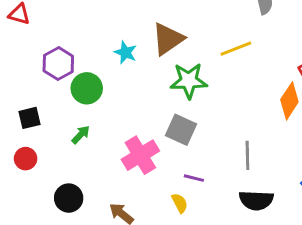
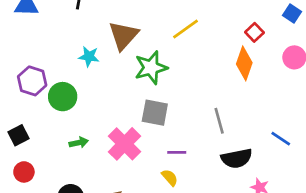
green arrow: (81, 135) -> (79, 143), moved, turned 48

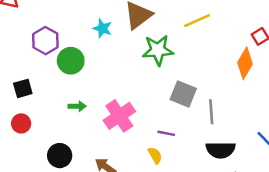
gray square: (155, 113) -> (183, 94), moved

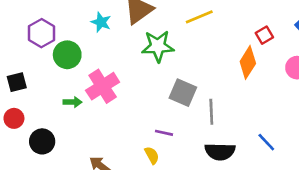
pink cross: (119, 116) -> (103, 86), moved
black circle: (60, 156) -> (42, 141), moved

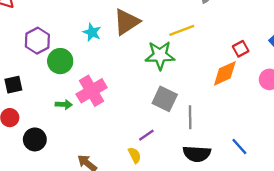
green star: (158, 46) -> (160, 55), moved
orange diamond: (248, 62) -> (225, 73), turned 32
purple line: (164, 133) -> (146, 135), turned -49

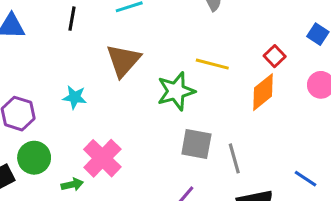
yellow line: (182, 30) -> (212, 64), moved, turned 50
cyan star: (92, 32) -> (75, 97), moved
green circle: (60, 61) -> (34, 158), moved

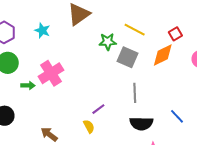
green star: (176, 91) -> (108, 42), size x0.7
gray square: (196, 144) -> (127, 57), moved

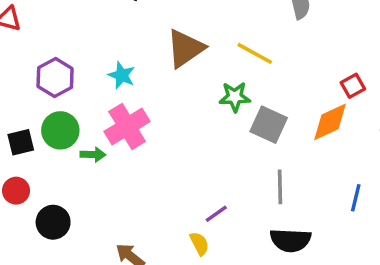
yellow line: (135, 30) -> (255, 53), moved
pink cross: (51, 73) -> (127, 126), moved
green arrow: (28, 85) -> (93, 155), moved
blue line: (177, 116) -> (356, 198), moved, turned 56

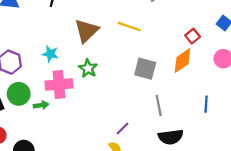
green star: (235, 97) -> (88, 68), moved, turned -30
pink cross: (127, 126) -> (59, 84), turned 36

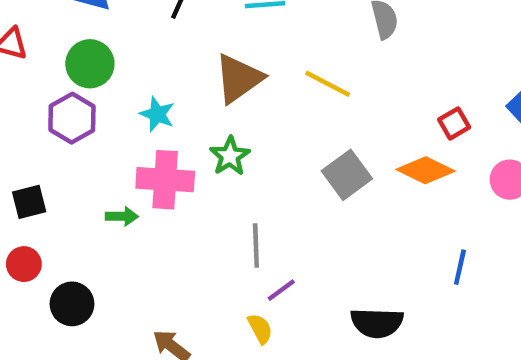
orange diamond: (182, 61) -> (426, 170), turned 52
gray square: (145, 69) -> (347, 175), turned 30
green circle: (19, 94) -> (90, 64), moved
gray line: (159, 105) -> (256, 246), moved

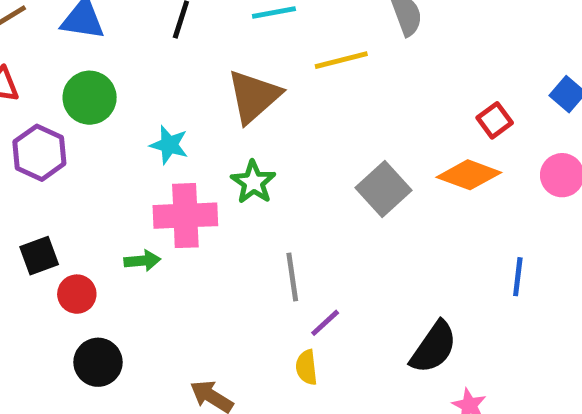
yellow line: (328, 84) -> (341, 60), moved, turned -36
purple hexagon: (72, 118) -> (39, 153), moved
red circle: (24, 264) -> (77, 294), moved
black semicircle: (377, 323) -> (434, 347), turned -51
yellow semicircle: (260, 329) -> (307, 367), turned -152

